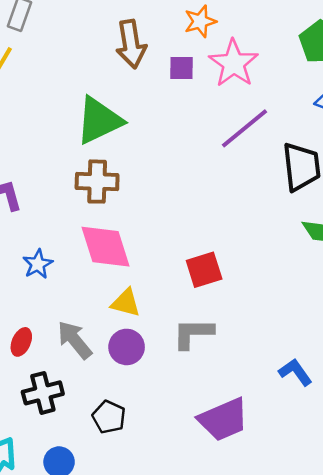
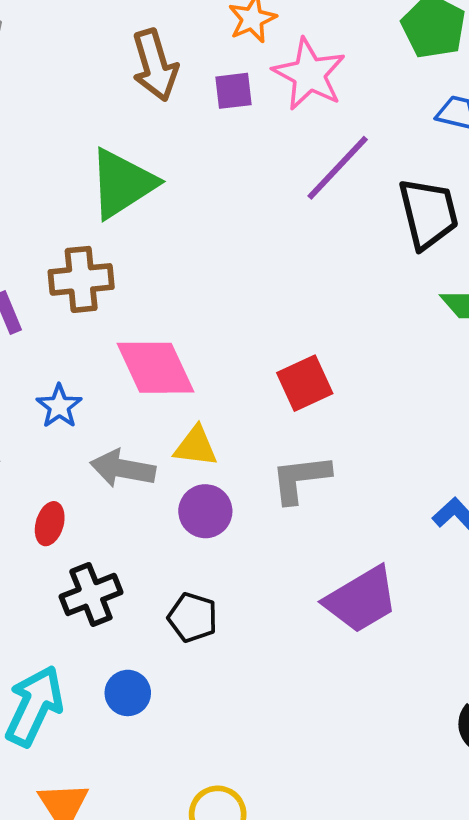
brown cross: (97, 182) -> (81, 279), moved
gray arrow: (75, 340) -> (123, 469), moved, turned -33

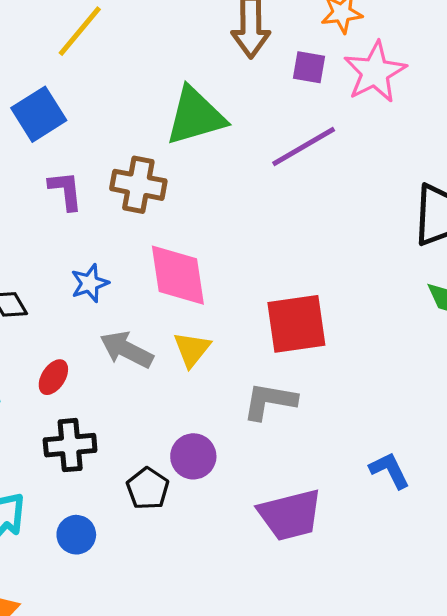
purple line: (338, 168) -> (304, 147), moved
red square: (305, 383) -> (296, 324), size x1.4
yellow triangle: (196, 446) -> (192, 349), turned 45
purple circle: (205, 511) -> (193, 456), moved

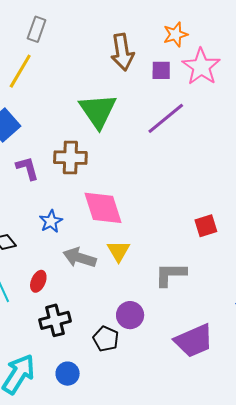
green triangle: (195, 116) -> (98, 111), turned -39
red square: (296, 324) -> (206, 226), moved, size x0.6

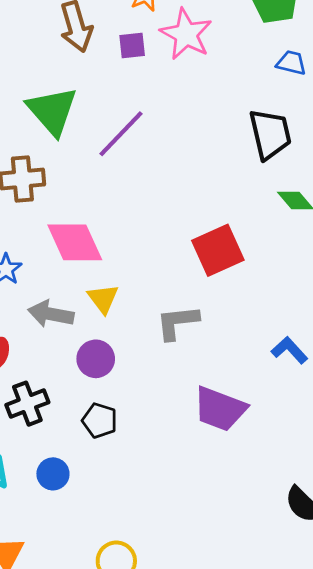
purple line: (166, 118) -> (121, 134), moved
red square: (206, 226) -> (218, 250), size x1.6
purple circle: (130, 315) -> (96, 359), moved
purple trapezoid: (194, 341) -> (220, 409), turned 51

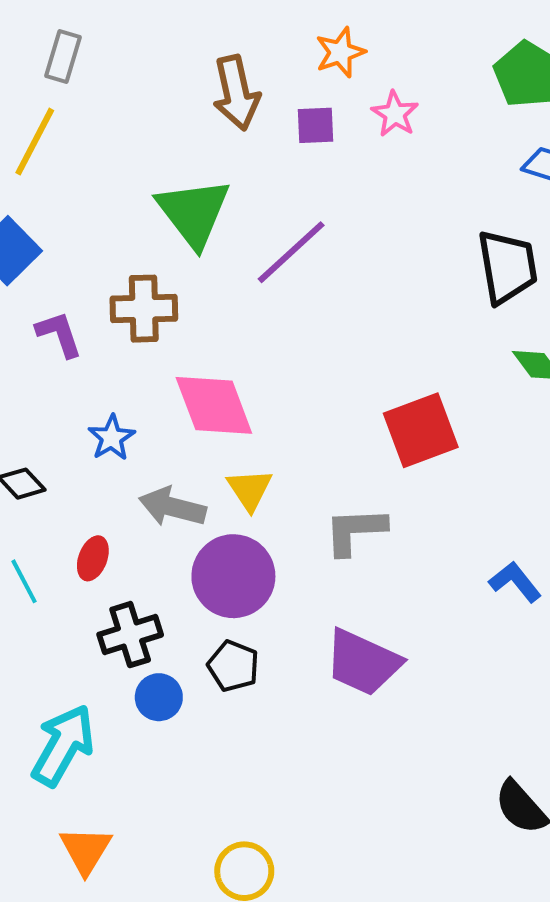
pink star: (186, 34) -> (395, 114), size x0.6
purple circle: (96, 359) -> (233, 576), size x1.5
purple trapezoid: (220, 409) -> (363, 662), moved
blue circle: (53, 474) -> (159, 697), moved

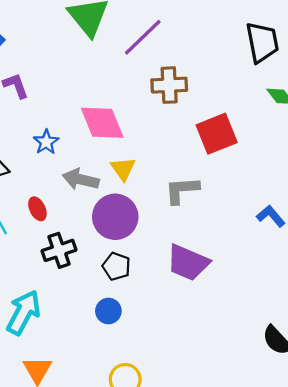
brown cross: (144, 309) -> (169, 85), moved
red ellipse: (93, 558) -> (37, 209), turned -45
blue circle: (159, 697) -> (108, 311), moved

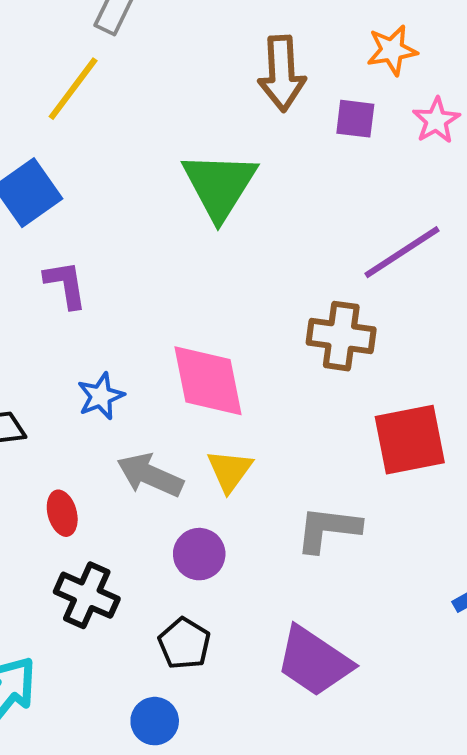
purple line: (143, 37) -> (402, 252), moved
purple circle: (115, 217) -> (199, 554), size x0.6
black cross: (59, 250) -> (87, 595), turned 32

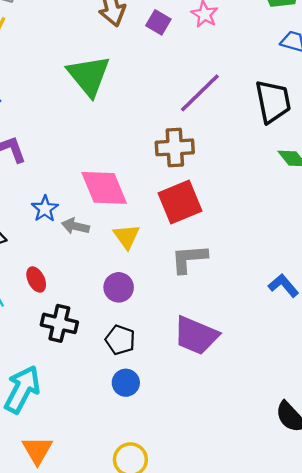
purple square: (355, 119) -> (158, 22), turned 35
red square: (410, 440) -> (180, 202), moved
gray arrow: (150, 475) -> (75, 226), moved, size x0.7
blue circle: (155, 721) -> (126, 383), moved

